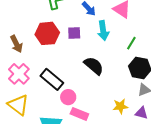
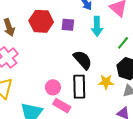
black rectangle: (52, 79) -> (79, 87), moved, turned 40
yellow star: (120, 106) -> (106, 82), moved

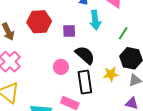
purple square: (68, 25) -> (69, 31), moved
pink circle: (53, 87) -> (61, 67), moved

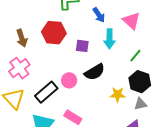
black semicircle: (85, 55) -> (95, 72), turned 100
black rectangle: (85, 82) -> (46, 92), moved, turned 50

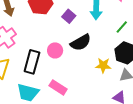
purple square: (82, 46) -> (69, 16), turned 32
black rectangle: (46, 92) -> (32, 62), turned -35

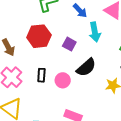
black rectangle: (32, 62) -> (41, 75), moved, size x0.6

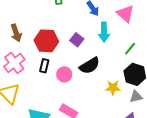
red hexagon: (39, 36) -> (46, 41), moved

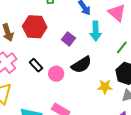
red hexagon: (46, 41) -> (35, 27), moved
black rectangle: (44, 66) -> (36, 65), turned -56

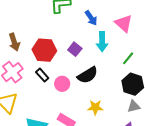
red hexagon: (35, 27) -> (44, 50), moved
yellow star: (105, 87) -> (95, 107), moved

